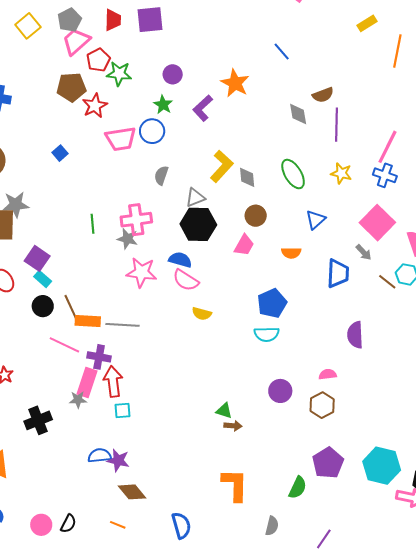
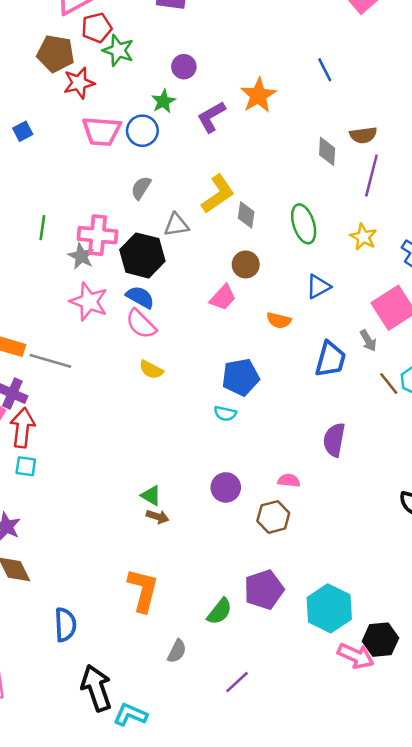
black hexagon: (198, 224) -> (142, 255), moved
cyan semicircle: (267, 334) -> (225, 414), size x0.7

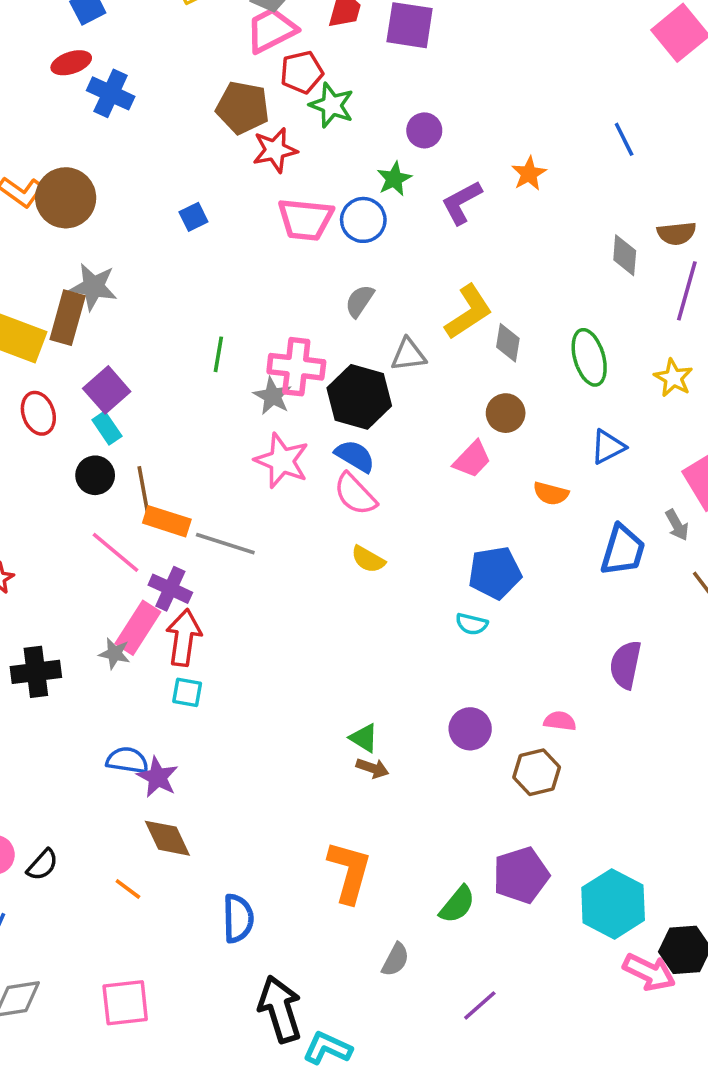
orange star: (258, 95) -> (529, 174), size x0.7

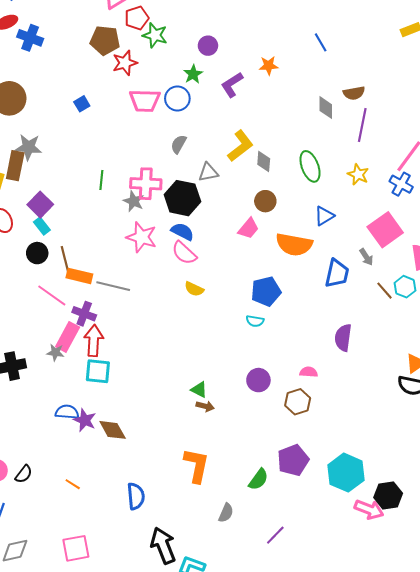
orange star: (529, 174) -> (269, 66), turned 30
orange semicircle: (551, 493) -> (294, 244), size x1.8
cyan square: (187, 692) -> (98, 371), size x1.5
brown diamond: (167, 838) -> (113, 430), moved

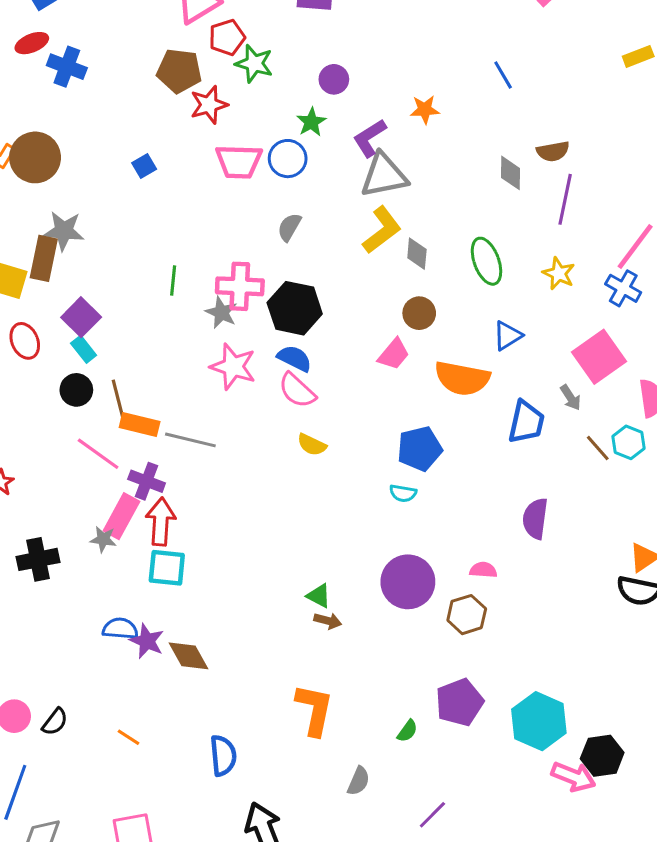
gray triangle: (208, 172) -> (384, 175), moved, size x1.6
purple circle: (258, 380) -> (408, 582), size x1.5
green semicircle: (258, 479) -> (407, 731), size x0.7

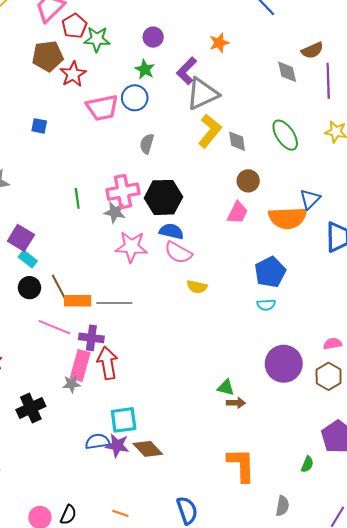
blue square: (144, 166) -> (39, 126), turned -35
blue triangle: (508, 336) -> (310, 199), moved
cyan square: (167, 568) -> (124, 420), moved

